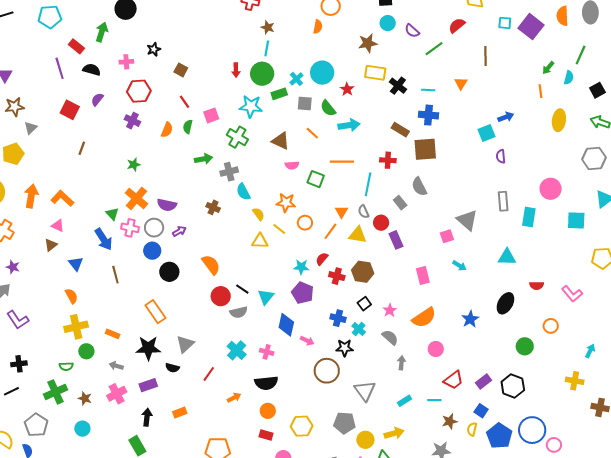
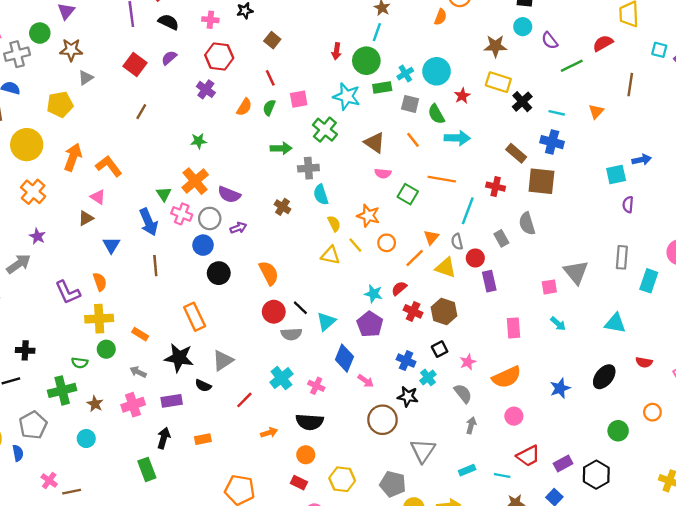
purple L-shape: (18, 320) -> (68, 292), moved

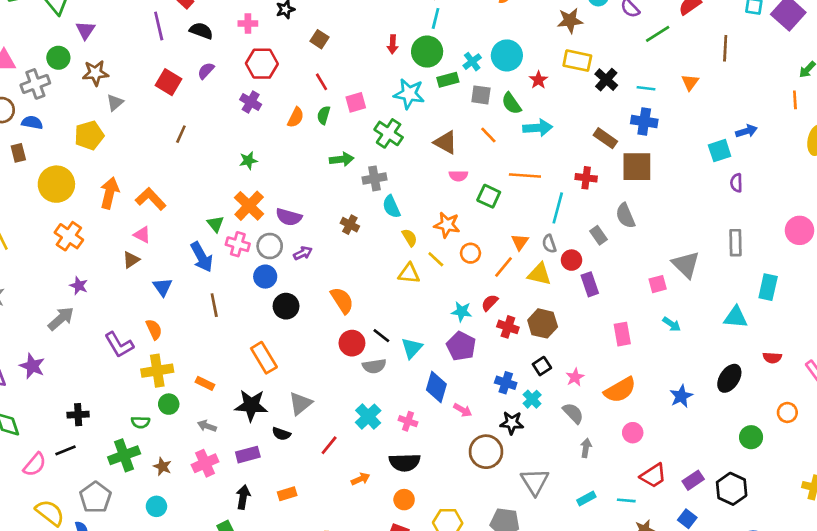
cyan rectangle: (649, 281) -> (768, 287), moved

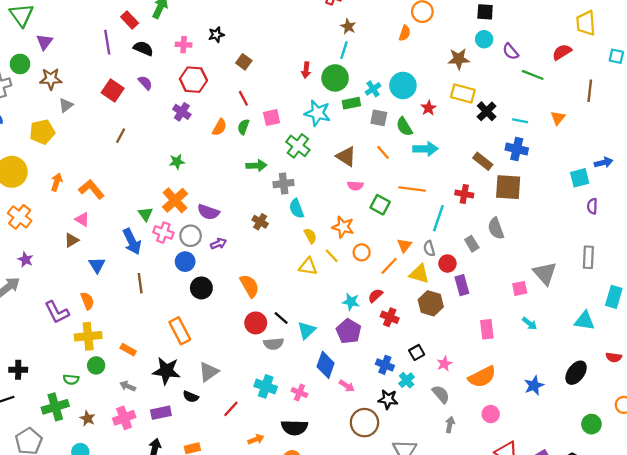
green line: (658, 34) -> (533, 75), turned 50
purple semicircle: (206, 71) -> (145, 83), turned 91
orange arrow: (109, 193) -> (57, 182), size x0.7
brown hexagon: (543, 323) -> (431, 303), moved
cyan cross: (368, 417) -> (266, 386), turned -30

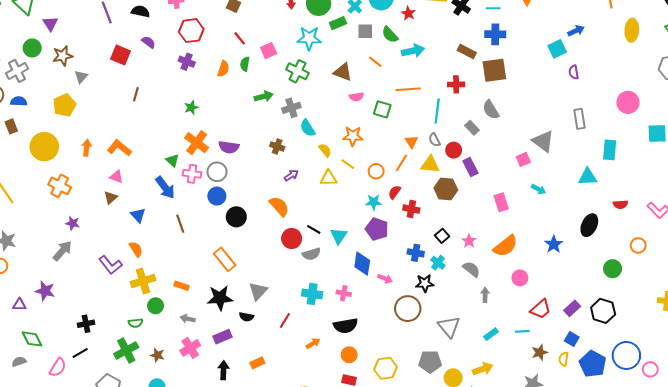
purple arrow: (218, 244) -> (291, 175), moved
orange circle: (362, 252) -> (376, 171), moved

